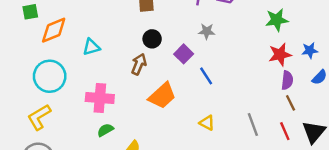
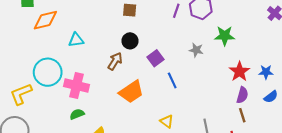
green star: (277, 20) -> (225, 36), moved
gray star: (207, 31) -> (196, 50), moved
red star: (280, 54) -> (239, 72), turned -30
cyan circle: (50, 76) -> (48, 72), moved

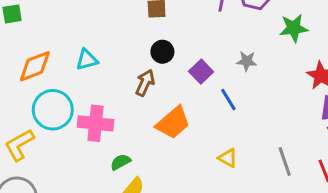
orange diamond: (45, 20) -> (35, 66), moved
gray star: (196, 50) -> (247, 61), moved
green semicircle: (77, 114) -> (120, 162), moved

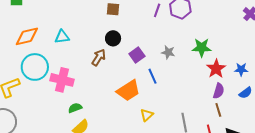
green star: (294, 28) -> (202, 48), moved
orange trapezoid: (173, 123) -> (128, 91), moved
yellow triangle: (228, 158) -> (147, 115), turned 40

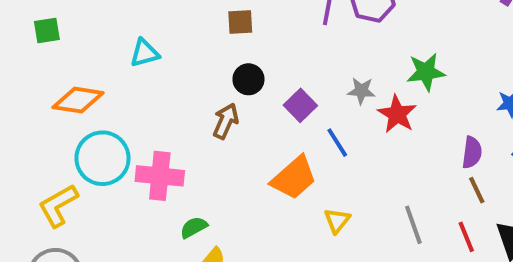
orange diamond: (27, 36) -> (78, 100), turned 30
cyan triangle: (62, 37) -> (145, 53), moved
red star: (216, 69) -> (397, 114), moved

